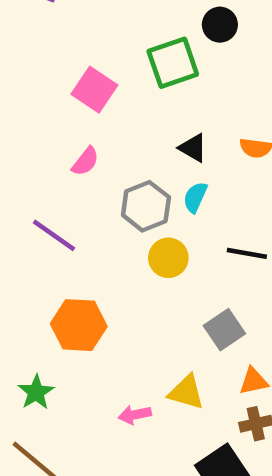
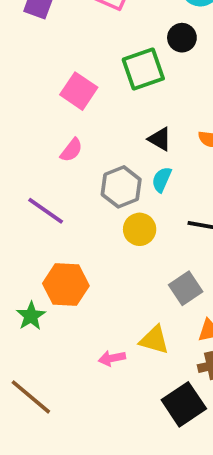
green star: (36, 392) -> (31, 316), moved

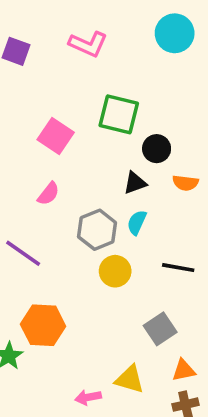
black circle: (182, 38) -> (157, 149), moved
green square: (143, 69) -> (119, 114), turned 33
black triangle: (160, 139) -> (135, 183), turned -50

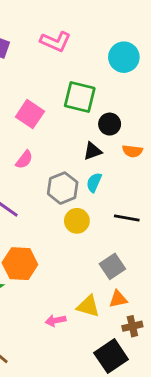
cyan circle: (175, 33) -> (124, 57), moved
orange triangle: (184, 370) -> (118, 299), moved

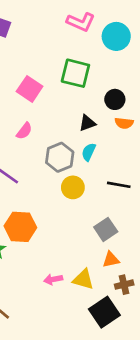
pink L-shape: (56, 41) -> (81, 22), moved
black circle: (110, 124) -> (115, 99), moved
yellow triangle: (88, 306) -> (83, 279), moved

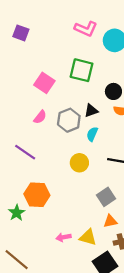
gray hexagon: (60, 157) -> (69, 120), moved

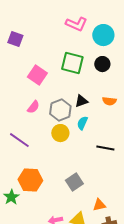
purple square: (21, 33) -> (15, 39), moved
black circle: (113, 91) -> (102, 64), moved
yellow circle: (79, 163) -> (60, 133), moved
gray square: (106, 197) -> (74, 182), moved

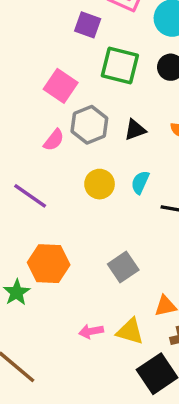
purple square: (15, 39) -> (88, 25), moved
gray hexagon: (60, 110) -> (89, 125), moved
cyan semicircle: (82, 123) -> (140, 182), moved

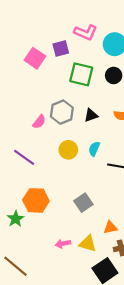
purple square: (88, 25) -> (61, 49), turned -35
pink square: (61, 86) -> (35, 58), moved

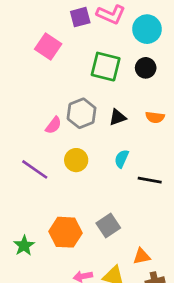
purple square: (61, 49) -> (80, 17), moved
yellow circle: (68, 150) -> (76, 160), moved
orange hexagon: (36, 200) -> (65, 232), moved

